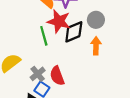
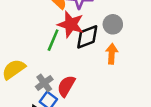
green line: (44, 36) -> (53, 40), turned 36
red semicircle: (57, 76) -> (66, 86), turned 48

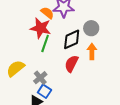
red star: (71, 24) -> (41, 28), moved
red semicircle: (66, 86) -> (71, 64), moved

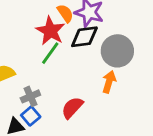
gray circle: (91, 28) -> (117, 51), size x1.5
black diamond: (72, 39) -> (84, 37), moved
red semicircle: (71, 64) -> (72, 108), moved

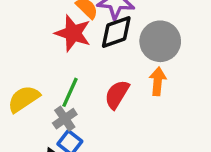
green line: (50, 53) -> (70, 92), moved
red semicircle: (72, 108) -> (117, 94), moved

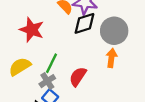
red star: (73, 33) -> (32, 30), moved
red semicircle: (117, 94) -> (78, 77), moved

